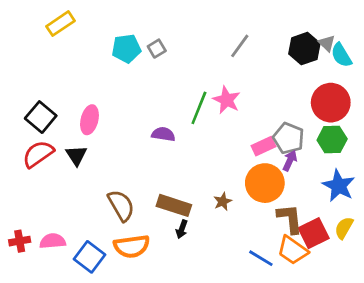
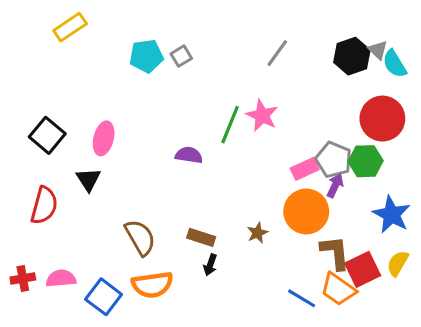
green hexagon: (332, 140) -> (366, 161), moved
red semicircle: (38, 154) -> (44, 205), moved, turned 140
brown rectangle: (174, 205) -> (201, 237), size x0.7

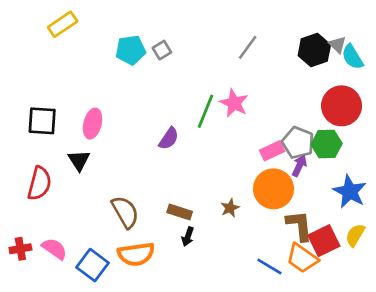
black square: (47, 135) -> (42, 121), turned -36
purple semicircle: (189, 155) -> (169, 139), turned 115
pink semicircle: (61, 279) -> (54, 249), turned 40

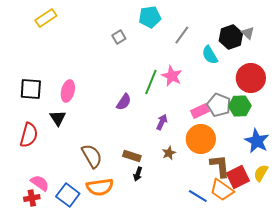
cyan pentagon: (131, 50) -> (150, 17), moved
cyan semicircle: (352, 57) -> (210, 55), moved
purple arrow: (299, 166) -> (162, 122), moved
red cross: (20, 249) -> (32, 198), moved

